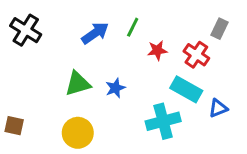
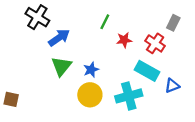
black cross: (26, 30) -> (37, 17), moved
blue arrow: (95, 33) -> (59, 38), moved
green triangle: (78, 84) -> (61, 66), turned -35
yellow circle: (78, 133) -> (90, 95), moved

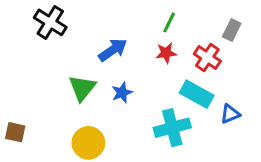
green line: (105, 22) -> (169, 22), moved
blue arrow: (59, 38) -> (113, 50), moved
yellow circle: (90, 95) -> (88, 143), moved

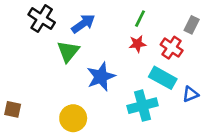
blue arrow: (113, 50) -> (83, 24), moved
green triangle: (82, 88) -> (68, 51), moved
blue star: (122, 93) -> (101, 77), size x1.6

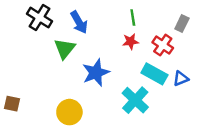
green line: (140, 19) -> (133, 18), turned -35
blue arrow: (83, 24) -> (79, 22), turned 95
blue triangle: (190, 94) -> (181, 79), moved
cyan cross: (143, 106) -> (135, 100), turned -32

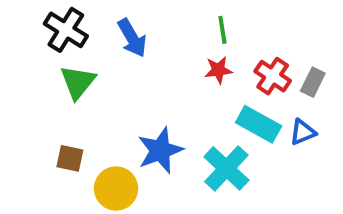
gray rectangle: (182, 24) -> (313, 82), moved
green triangle: (65, 49) -> (78, 82), moved
blue star: (96, 73) -> (160, 150), moved
brown square: (12, 104) -> (70, 158), moved

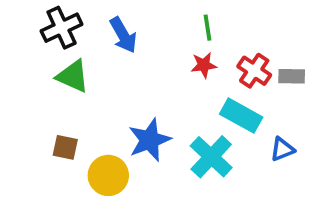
black cross: (66, 30) -> (62, 28), turned 33
green triangle: (78, 82) -> (73, 76), turned -45
gray rectangle: (313, 82) -> (292, 76), turned 65
blue triangle: (303, 132) -> (282, 149), moved

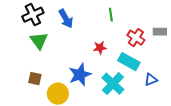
red star: (204, 65) -> (100, 48), moved
green triangle: (73, 76) -> (39, 41), turned 30
gray rectangle: (292, 76) -> (160, 32), moved

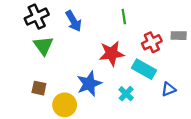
red cross: (136, 38) -> (152, 42), turned 30
red star: (100, 48) -> (112, 53), size x1.6
cyan cross: (113, 84) -> (126, 94), size x0.6

